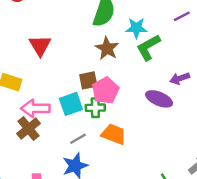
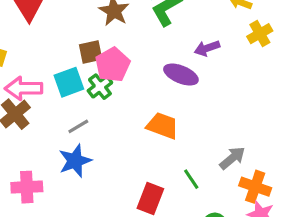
green cross: (95, 108) -> (100, 87), turned -36
orange trapezoid: (114, 134) -> (162, 126), moved

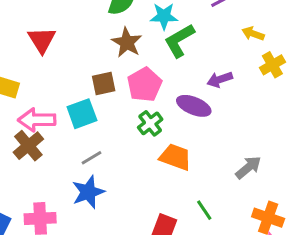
pink pentagon: (113, 65) -> (145, 85), moved
green cross: (100, 87) -> (150, 123), moved
gray arrow: (232, 158) -> (248, 167), moved

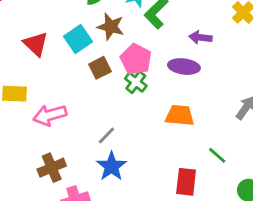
purple arrow: (220, 79) -> (200, 37), turned 40
cyan square: (82, 114) -> (78, 39), moved
green cross: (150, 123) -> (136, 82), moved
brown cross: (28, 146) -> (52, 168), moved, turned 32

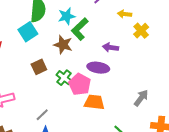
brown star: (111, 27) -> (63, 45), moved
cyan square: (78, 39) -> (28, 32), moved
pink pentagon: (136, 59) -> (80, 84), moved

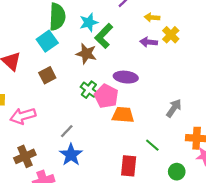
purple arrow: (110, 47) -> (149, 42), moved
brown square: (39, 67) -> (47, 75), moved

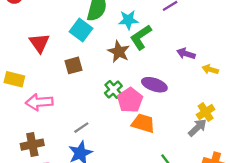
yellow arrow: (152, 17) -> (210, 69), moved
yellow cross: (171, 35) -> (206, 112), moved
cyan square: (47, 41) -> (81, 30), turned -30

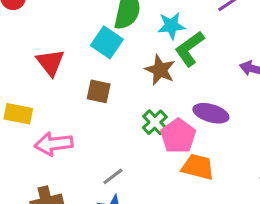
brown square: (74, 65) -> (99, 91), turned 30

